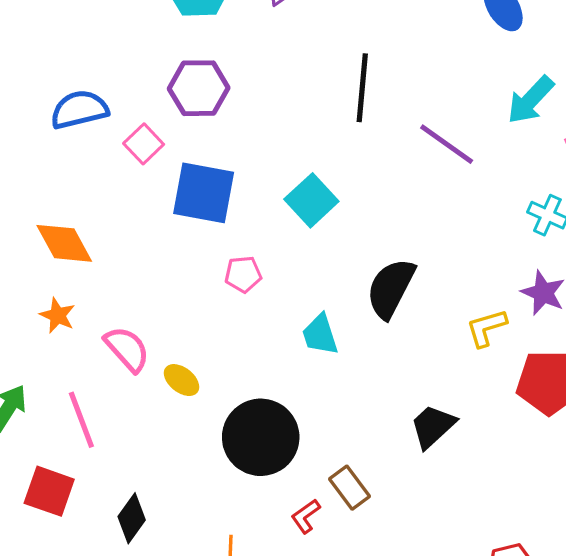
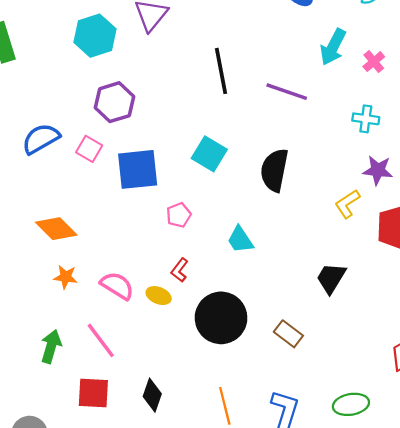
black semicircle: (391, 288) -> (274, 170), moved
red L-shape: (306, 516) -> (180, 270), moved

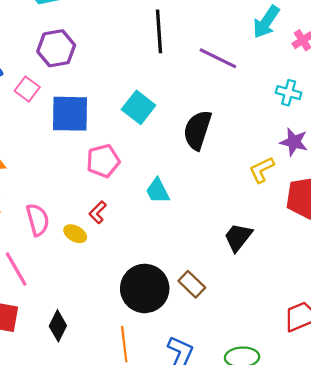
pink pentagon: (179, 215) -> (103, 161), size x1.4
pink semicircle: (117, 286) -> (38, 220), turned 36
black circle: (221, 318) -> (145, 288), moved

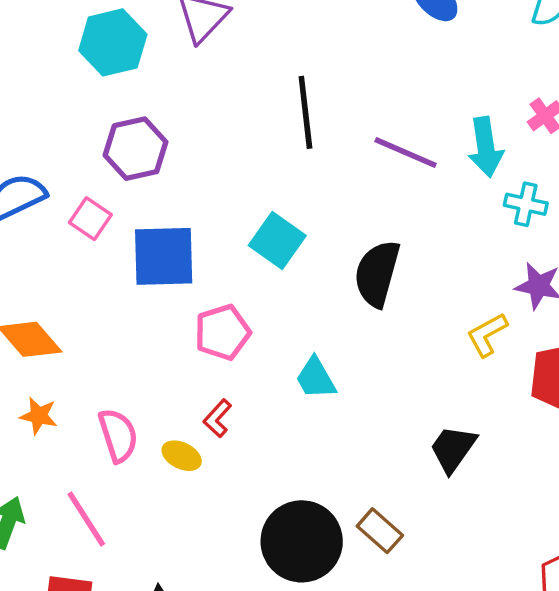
cyan arrow: (266, 22) -> (486, 147), moved, turned -40

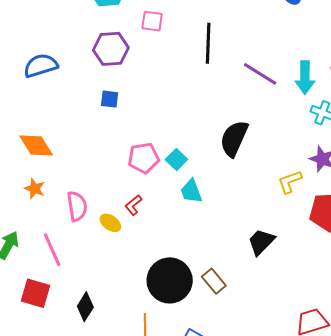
pink square: (90, 219) -> (152, 21), moved, turned -35
cyan square: (277, 240) -> (176, 160), moved, size x0.7
blue square: (164, 256) -> (110, 99), moved, size x0.5

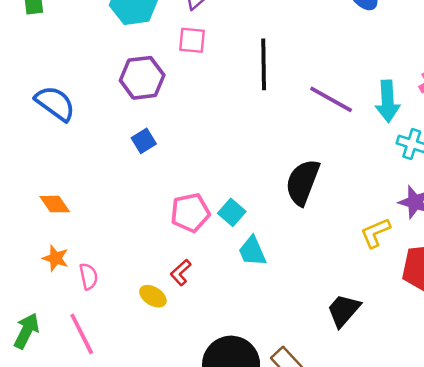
blue semicircle: (41, 66) -> (55, 103), turned 56
blue square: (110, 99) -> (144, 141), turned -36
orange diamond: (36, 146) -> (55, 204), size x0.7
pink semicircle: (77, 206) -> (89, 276), moved, size x0.7

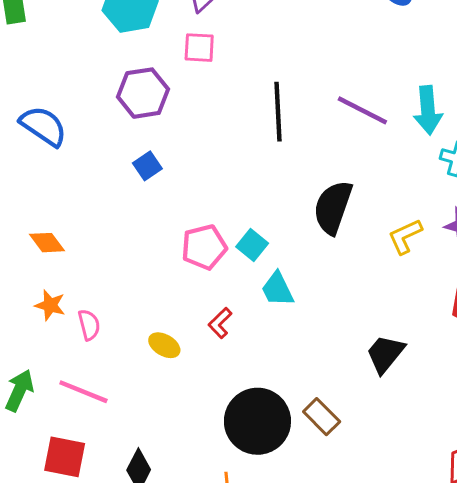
black line: (264, 64) -> (278, 112), moved
yellow L-shape: (375, 233) -> (405, 236), moved
red L-shape: (181, 273) -> (220, 323), moved
pink line: (82, 334) -> (83, 392), turned -39

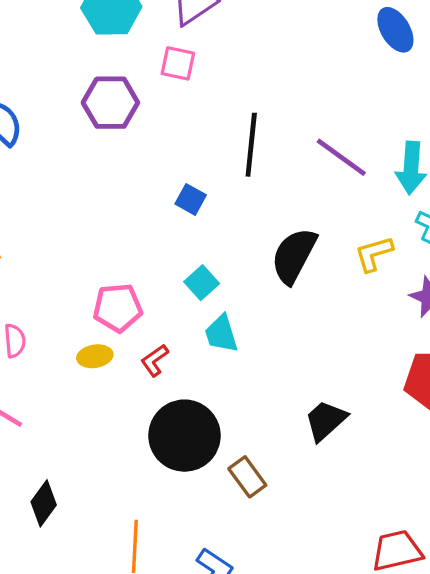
blue square: (147, 166) -> (191, 199), moved, turned -36
yellow L-shape: (405, 236) -> (374, 254), moved
pink pentagon: (204, 247) -> (118, 308), moved
yellow ellipse: (164, 345) -> (95, 356), moved, turned -48
black circle: (257, 421) -> (184, 436), moved

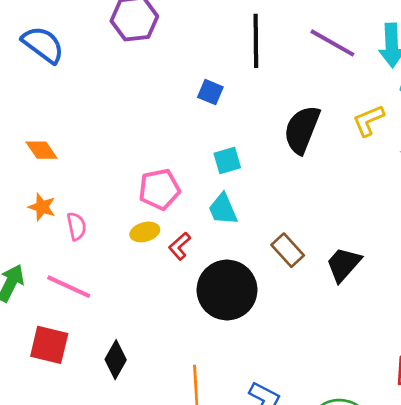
cyan square: (202, 283) -> (227, 161), turned 32
cyan trapezoid: (221, 334) -> (223, 209), moved
red L-shape: (155, 360) -> (180, 246), moved
brown rectangle: (247, 477) -> (288, 250), moved

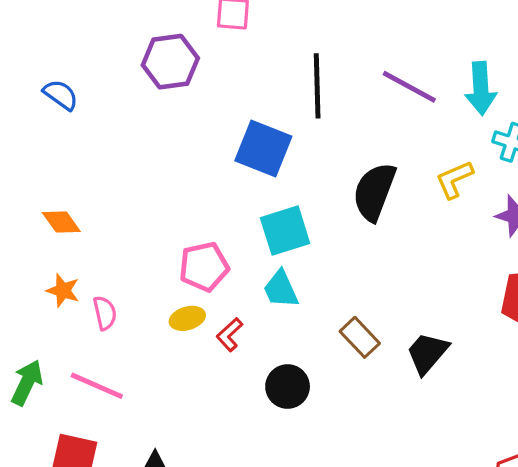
blue semicircle: (43, 45) -> (61, 95), size x0.7
blue square: (210, 92) -> (263, 149), size x1.8
cyan square: (227, 161) -> (285, 231), size x1.5
black circle: (227, 290) -> (288, 387), size x0.6

